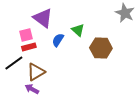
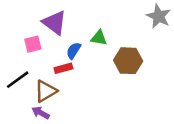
green triangle: (78, 30) -> (99, 38), turned -32
red rectangle: (29, 47) -> (63, 68), moved

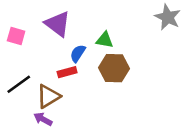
pink square: (33, 44) -> (16, 36), moved, turned 30
brown hexagon: (128, 61) -> (114, 68), moved

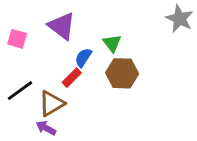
green triangle: (105, 40) -> (112, 43), turned 42
red rectangle: (67, 72) -> (72, 78), turned -30

